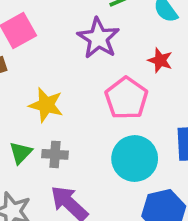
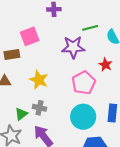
purple star: (98, 38) -> (73, 47), turned 30
green triangle: (21, 153) -> (21, 114), moved

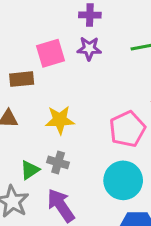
purple star: (73, 47) -> (89, 48), moved, size x0.7
yellow star: (39, 80) -> (60, 120), turned -30

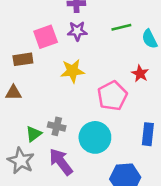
yellow star: (60, 120) -> (72, 71), moved
cyan circle: (123, 180) -> (95, 137), moved

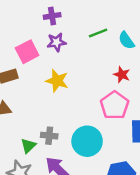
yellow star: (72, 71) -> (57, 81), turned 30
pink pentagon: (112, 96) -> (114, 105), moved

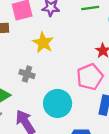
gray cross: (49, 136) -> (27, 74), moved

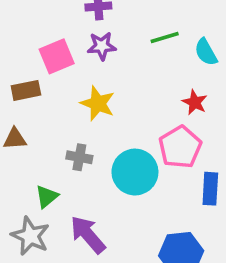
cyan circle: (58, 103) -> (135, 172), moved

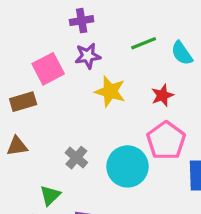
red star: (195, 102) -> (162, 95), moved, turned 30
yellow star: (98, 103) -> (110, 91), moved
gray cross: (79, 157) -> (76, 158), turned 35

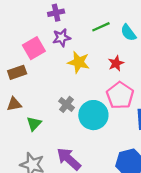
gray cross: (76, 158) -> (66, 104), moved
green triangle: (50, 195) -> (34, 124), moved

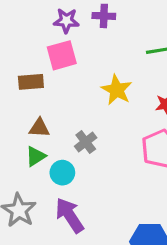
purple star: (62, 38) -> (66, 21), moved
brown triangle: (14, 104) -> (39, 128), moved
cyan circle: (93, 115) -> (62, 173), moved, size x0.6

